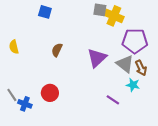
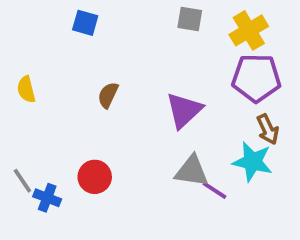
yellow cross: (114, 16) -> (249, 30), moved, turned 36
gray triangle: (125, 64) -> (192, 171), moved, turned -30
cyan star: (133, 85) -> (253, 162), size x1.5

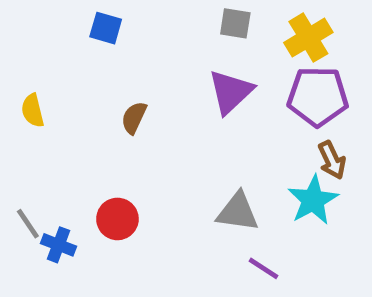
purple triangle: (184, 110) -> (231, 92), moved
cyan star: (253, 162) -> (313, 200), turned 30
purple line: (214, 190) -> (264, 268), moved

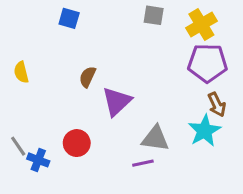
purple triangle: (231, 92) -> (117, 101), moved
purple line: (264, 268) -> (143, 163), moved, turned -45

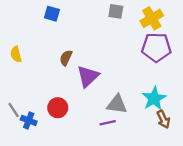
brown arrow: (217, 105) -> (163, 119), moved

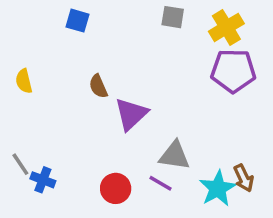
brown semicircle: (66, 58) -> (98, 86), turned -49
cyan star: (154, 98) -> (218, 188), moved
red circle: (58, 108) -> (116, 188), moved
purple line: (108, 123) -> (161, 183), turned 42

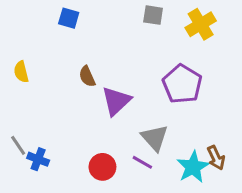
purple pentagon: (233, 71) -> (182, 84), moved, turned 30
gray triangle: (174, 156) -> (155, 138), turned 40

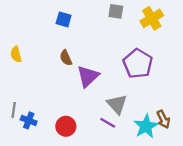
blue square: (69, 18) -> (64, 19), moved
gray line: (18, 145) -> (14, 110), turned 42
red circle: (102, 167) -> (66, 126), moved

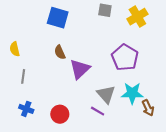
blue square: (64, 19) -> (58, 18), size x1.5
gray line: (14, 110) -> (23, 76), moved
cyan star: (146, 126) -> (132, 93), moved, turned 30

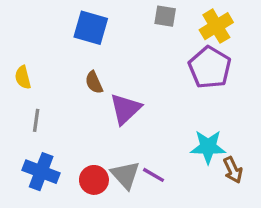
purple pentagon: (125, 57) -> (210, 67), moved
gray triangle: (106, 94) -> (125, 175), moved
blue cross: (26, 109) -> (41, 172), size x1.5

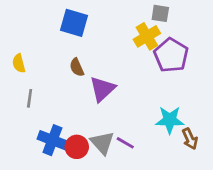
gray square: (165, 16) -> (160, 13), moved
yellow cross: (216, 26) -> (147, 36), moved
blue cross: (41, 172) -> (52, 140), moved

